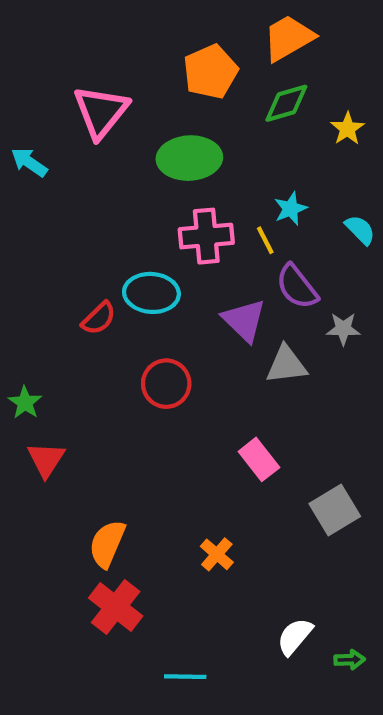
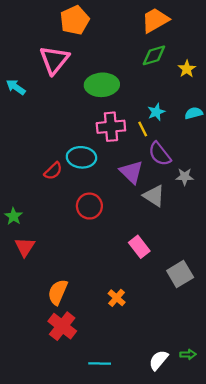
orange pentagon: (210, 72) -> (75, 20), moved
cyan semicircle: (360, 230) -> (194, 113), moved, turned -60
gray triangle: (286, 365) -> (154, 196), turned 40
white semicircle: (295, 637) -> (159, 360), moved

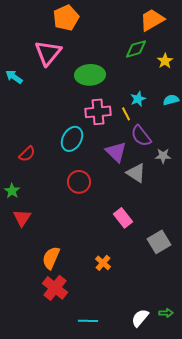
orange trapezoid: (155, 20) -> (152, 20), moved
cyan ellipse: (81, 157) -> (72, 139), turned -65
red semicircle: (53, 171) -> (27, 154), moved

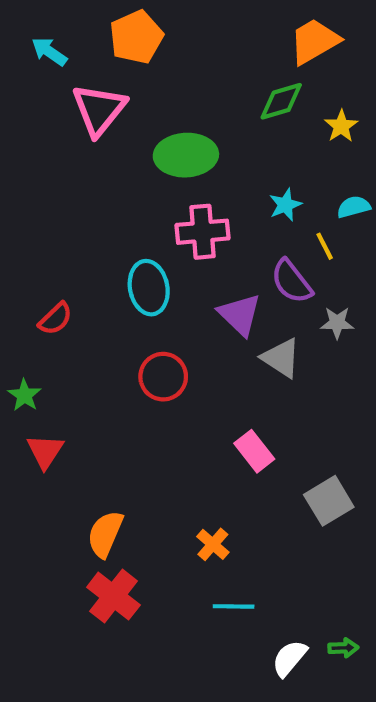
cyan arrow: (14, 77) -> (49, 52), moved
yellow line: (126, 114) -> (325, 246), moved
cyan ellipse: (72, 139) -> (149, 288), turned -40
cyan line: (88, 321) -> (234, 606), moved

